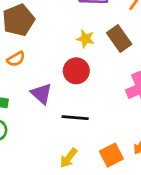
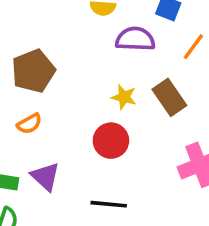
purple triangle: (42, 94) -> (45, 176), moved

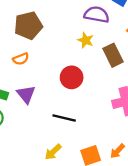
yellow star: (124, 97) -> (86, 40), moved

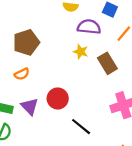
red circle: (72, 77) -> (58, 99), moved
black line: (64, 118) -> (81, 127), moved, turned 30

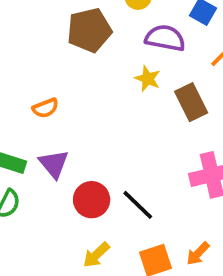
brown pentagon: (26, 42) -> (89, 30), moved
red circle: (58, 99) -> (92, 200), moved

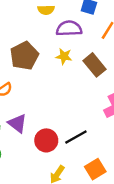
brown pentagon: (89, 30) -> (24, 56), moved
black line: (138, 205) -> (76, 137), turned -60

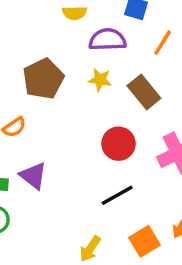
red circle: (46, 140) -> (119, 144), moved

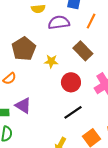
yellow star: (100, 80) -> (51, 61), moved

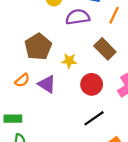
purple triangle: (23, 106) -> (47, 84), moved

